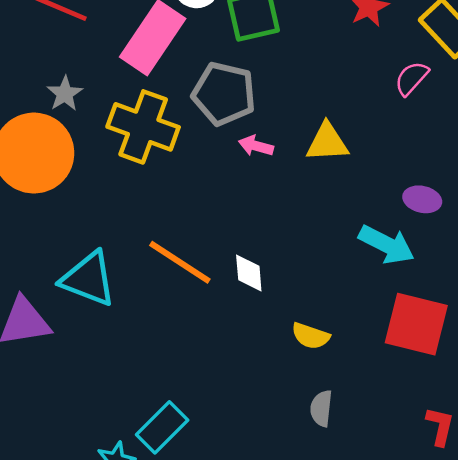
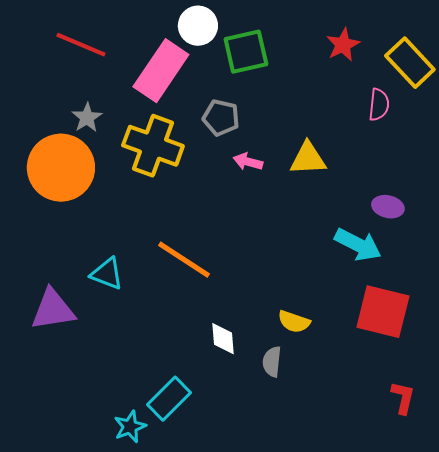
pink semicircle: (412, 78) -> (379, 105), turned 144
gray pentagon: (224, 94) -> (221, 118), size x0.7
white diamond: (249, 273) -> (223, 339), moved
cyan triangle: (88, 279) -> (107, 274), size x0.7
gray semicircle: (321, 408) -> (272, 362), moved

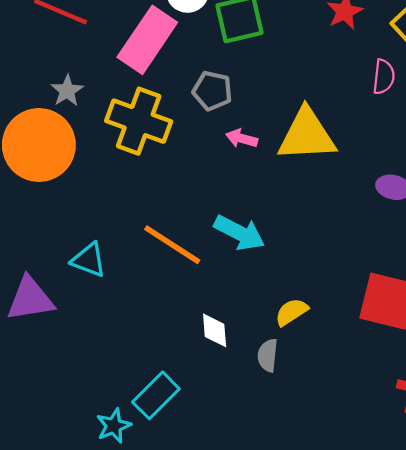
yellow triangle: (308, 159) -> (307, 135), size x1.5
cyan arrow: (358, 245) -> (239, 233), moved
yellow semicircle: (294, 322) -> (292, 312), turned 128

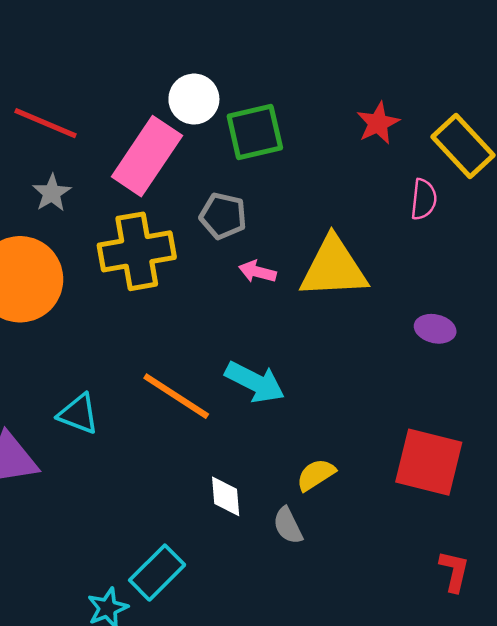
gray star: (67, 91) -> (52, 193), moved
yellow cross: (139, 121) -> (137, 251), turned -30
gray semicircle: (268, 355) -> (288, 526), turned -32

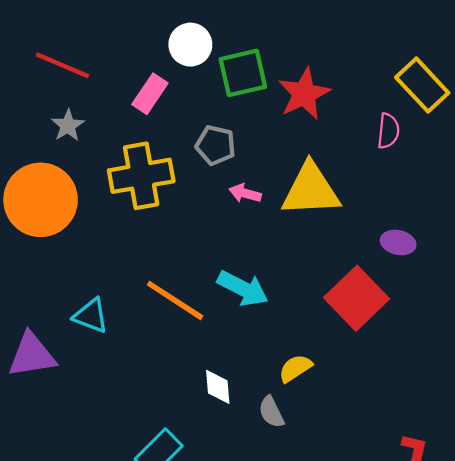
red star: (378, 123) -> (304, 94), moved, size x1.4
pink rectangle: (147, 156) -> (150, 94), size x0.6
red square: (429, 462) -> (357, 298), moved, turned 32

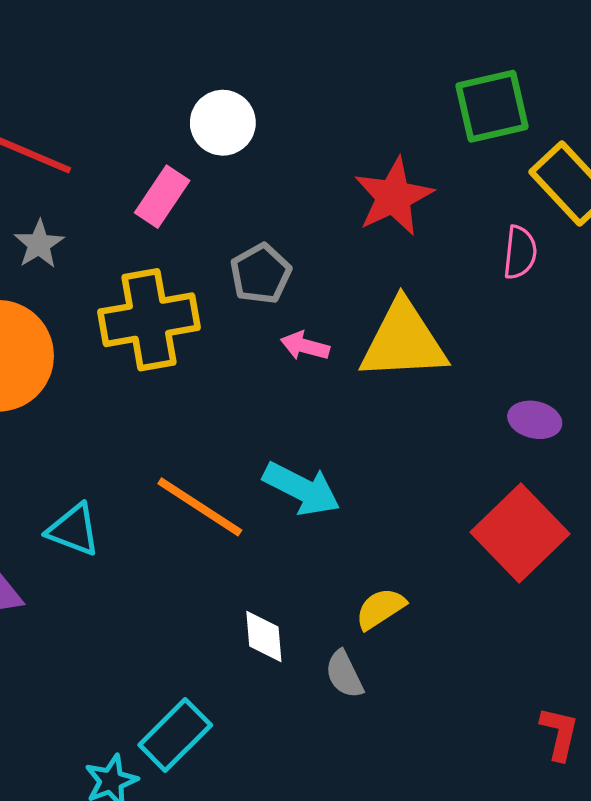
green square: (243, 73) -> (492, 106), moved
gray pentagon: (216, 145) -> (261, 274), turned 30
red square: (357, 298) -> (520, 533), moved

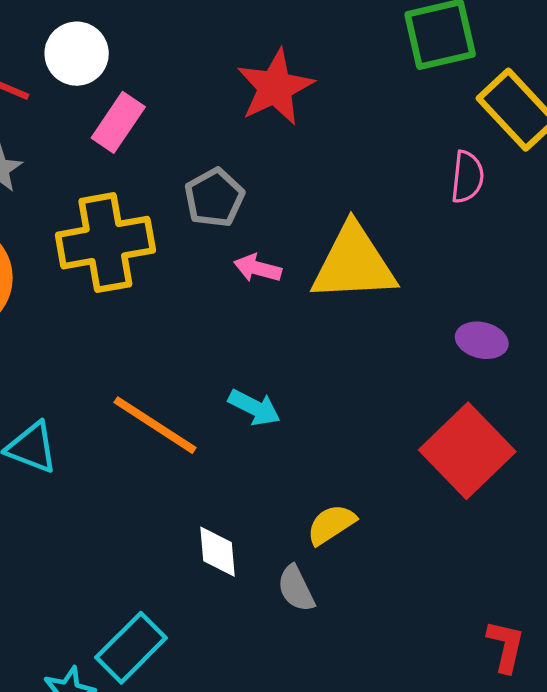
white circle: (223, 123) -> (77, 54), moved
red star: (394, 197) -> (275, 87), moved
cyan arrow: (302, 489) -> (254, 407), size x0.7

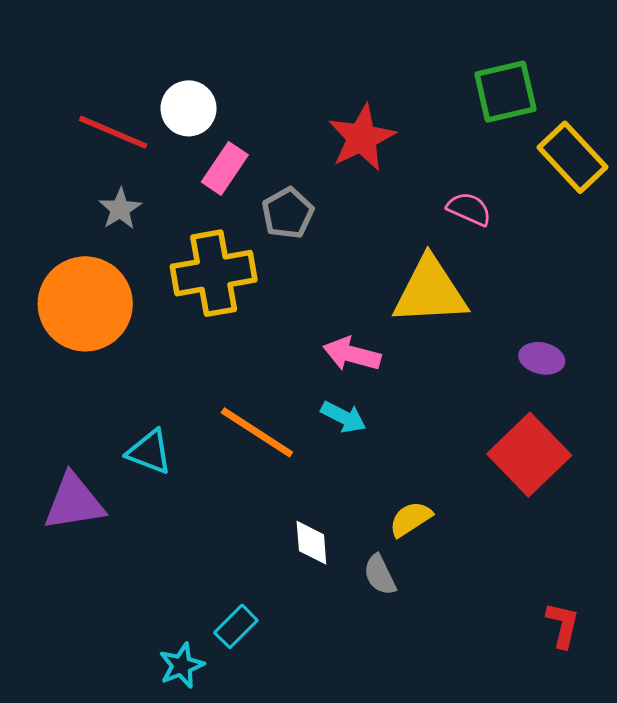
pink semicircle: (467, 177) -> (469, 209), moved, turned -72
gray pentagon: (214, 198) -> (288, 213), moved
pink arrow: (258, 268) -> (352, 354), moved, size x1.4
cyan rectangle: (131, 648) -> (236, 626), size x0.7

